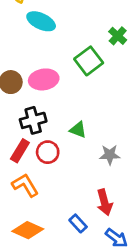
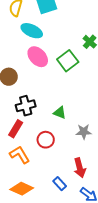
pink ellipse: (44, 79) -> (38, 57), moved, turned 55
red circle: (48, 152) -> (46, 140), moved

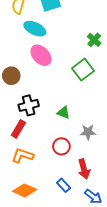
green square: (68, 61) -> (83, 70), moved
red circle: (46, 140) -> (61, 146), moved
orange L-shape: (20, 155) -> (23, 156), turned -40

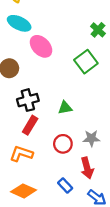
cyan ellipse: (35, 29) -> (19, 23), moved
green triangle: (63, 113) -> (65, 108), turned -32
red rectangle: (18, 129) -> (30, 125), moved
gray star: (88, 132) -> (91, 138), moved

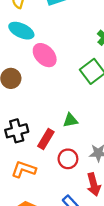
black cross: (28, 100) -> (17, 131), moved
red rectangle: (30, 125) -> (46, 139), moved

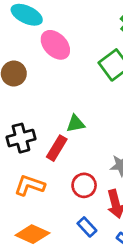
green triangle: (70, 120) -> (75, 124), moved
red circle: (68, 159) -> (84, 185), moved

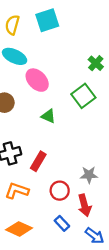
green triangle: (75, 124) -> (48, 116), moved, turned 35

